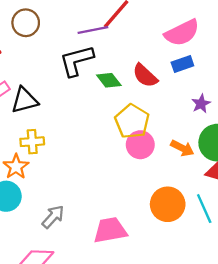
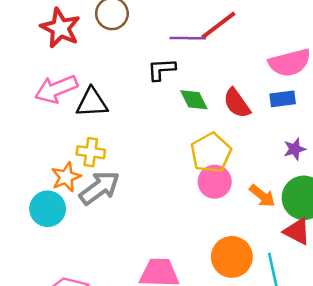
black L-shape: (77, 61) -> (161, 69), size x0.7
gray arrow: (53, 217) -> (100, 188), moved, size x1.4

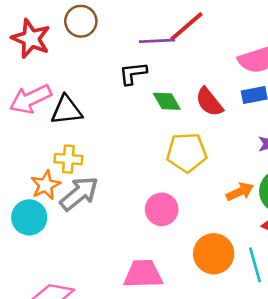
yellow pentagon: (211, 153) -> (187, 152), turned 30
pink circle: (215, 182) -> (162, 209), moved
orange arrow: (262, 196) -> (240, 192), turned -60

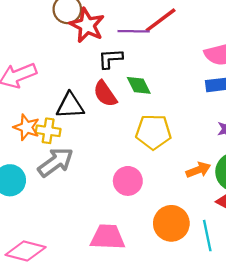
red star: (31, 39) -> (87, 25), moved
red semicircle: (209, 102) -> (105, 94), moved
black triangle: (67, 110) -> (70, 106), moved
orange star: (46, 185) -> (27, 127), moved, turned -30

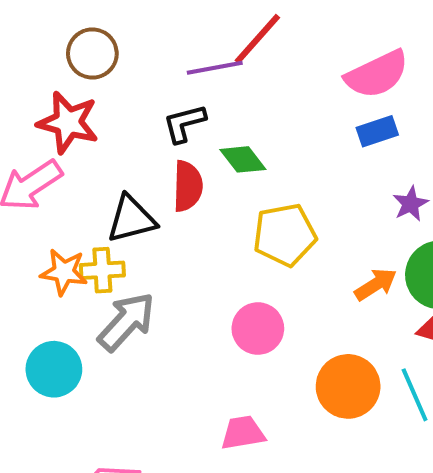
red star: (87, 25) -> (68, 122), moved
red semicircle: (105, 94) -> (188, 186), turned -132
pink trapezoid: (108, 237) -> (243, 433), size x0.7

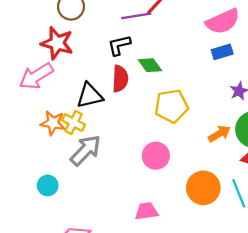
yellow cross: (102, 270) -> (73, 123), turned 30
cyan circle: (54, 369) -> (48, 185), moved, size x0.7

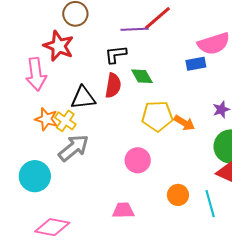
blue rectangle: (222, 52) -> (196, 64), moved
pink arrow: (36, 76) -> (36, 74), turned -72
orange arrow: (219, 134) -> (184, 123), moved, turned 55
cyan circle: (48, 185) -> (35, 176), size x1.6
orange circle: (203, 188) -> (178, 195), size x0.7

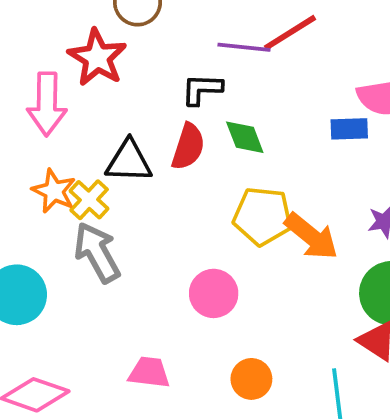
orange arrow: (184, 123) -> (311, 236), size x1.4
gray arrow: (74, 148) -> (97, 252), turned -88
orange circle: (178, 195) -> (251, 379), moved
pink trapezoid: (123, 210) -> (149, 372), moved

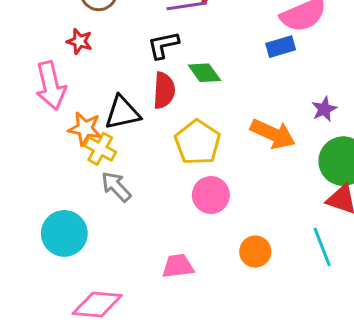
red star: (97, 58) -> (79, 41), size x0.6
orange star: (54, 191) -> (85, 129), moved
yellow pentagon: (263, 216) -> (198, 142), moved, turned -30
gray arrow: (97, 252) -> (116, 187), size x0.7

